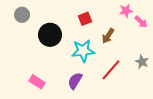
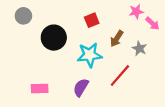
gray star: (142, 62) -> (139, 48), moved
pink rectangle: (37, 82) -> (40, 89), turned -35

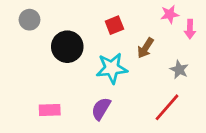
pink arrow: (152, 23) -> (190, 29), turned 48
gray star: (139, 48) -> (179, 70), moved
red line: (120, 75) -> (167, 107), moved

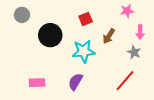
pink arrow: (190, 29) -> (140, 32), moved

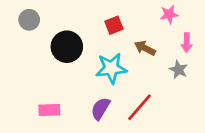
brown arrow: (109, 36) -> (145, 48), turned 84
red line: (125, 81) -> (140, 107), moved

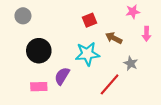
black circle: (67, 47) -> (39, 51), moved
gray star: (179, 70) -> (131, 63), moved
purple semicircle: (100, 109) -> (62, 76), moved

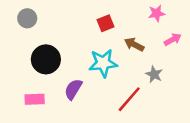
pink arrow: (147, 34) -> (173, 39), turned -120
pink rectangle: (39, 87) -> (35, 99), moved

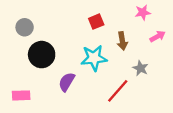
gray circle: (27, 18) -> (25, 27), moved
brown arrow: (134, 44) -> (122, 41), turned -126
pink rectangle: (35, 99) -> (21, 95), moved

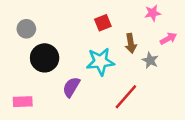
gray star: (140, 68) -> (150, 60), moved

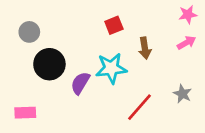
pink star: (153, 13) -> (188, 14), moved
gray star: (150, 60) -> (182, 94), moved
purple semicircle: (71, 87) -> (80, 83), moved

